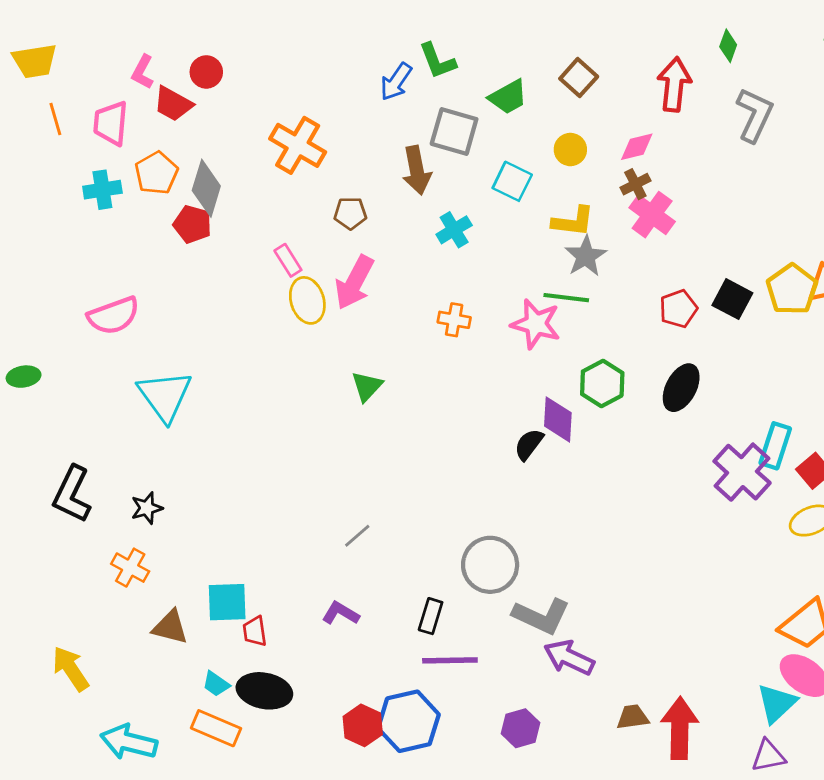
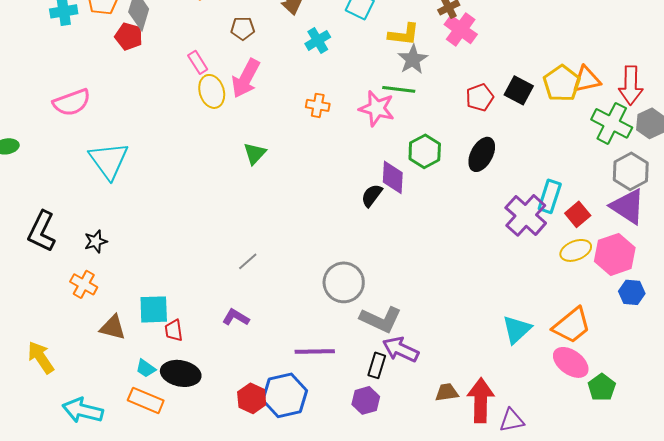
black rectangle: (431, 616) -> (377, 365), moved
cyan triangle: (777, 703) -> (517, 329), moved
purple triangle: (768, 756) -> (512, 420), moved

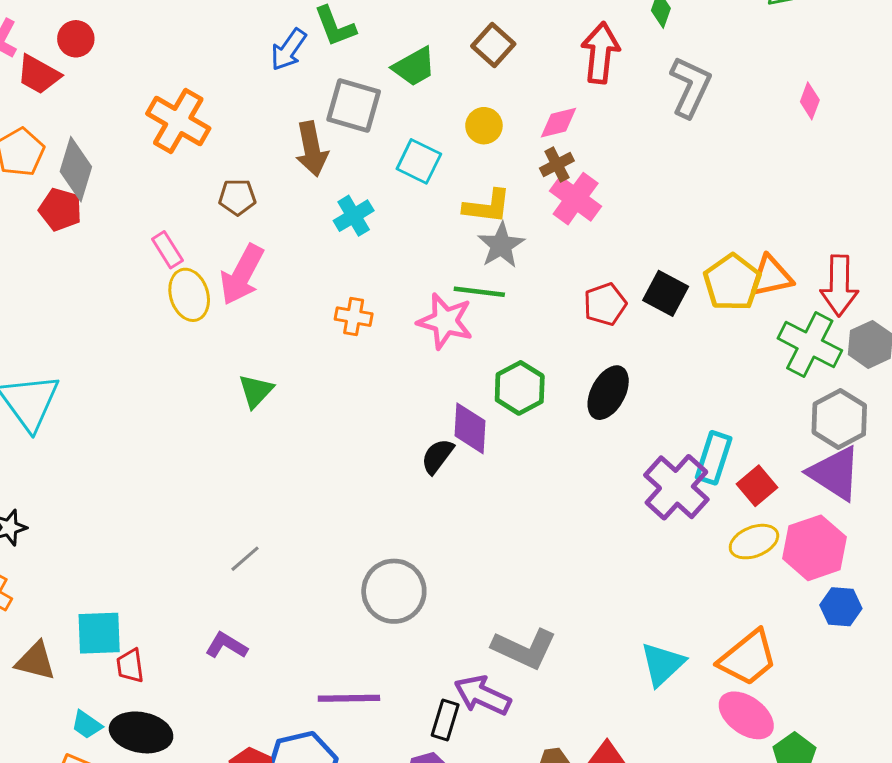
gray L-shape: (381, 319) -> (524, 649), moved

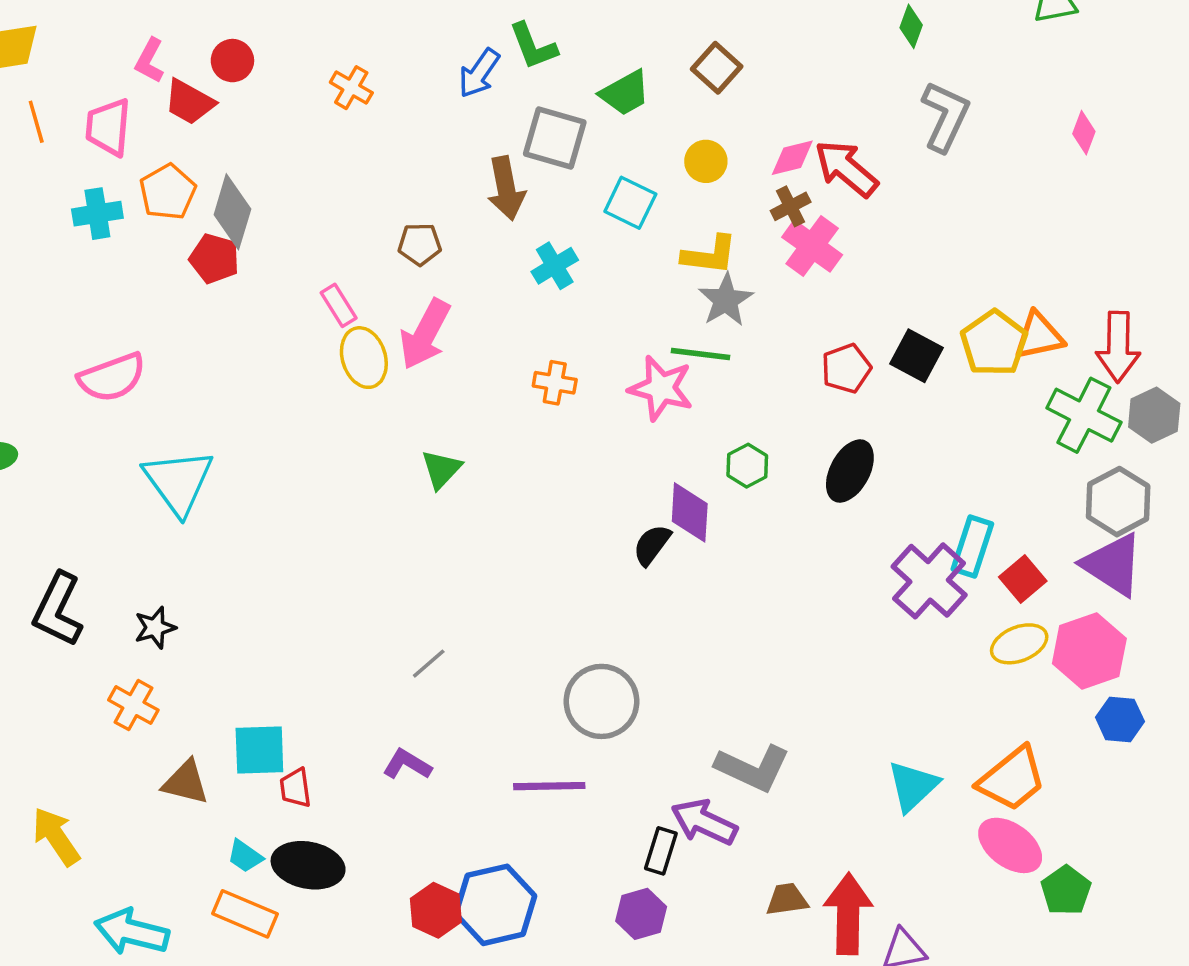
red arrow: (600, 53) -> (846, 169), moved, turned -56
orange cross: (178, 121) -> (351, 88), moved, size x0.6
green hexagon: (520, 388) -> (747, 466), size x0.7
purple line: (349, 698) -> (549, 786), moved

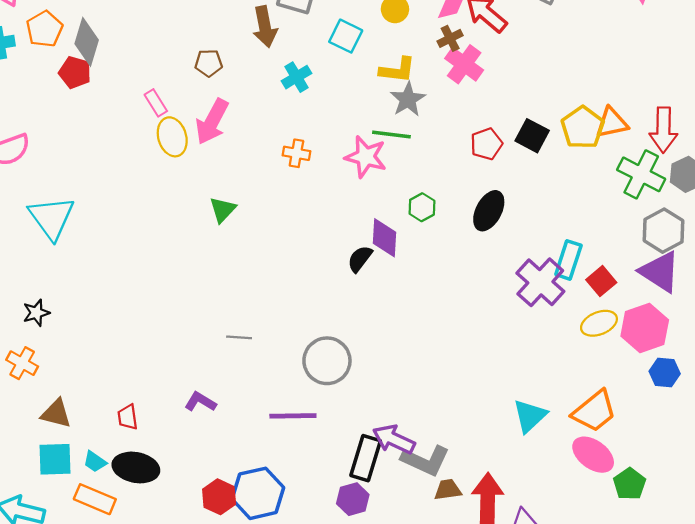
gray line: (429, 664) -> (239, 337), moved, turned 45
cyan square: (259, 750) -> (55, 459), moved
gray L-shape: (753, 768) -> (425, 460), moved
black rectangle: (661, 851) -> (366, 458), size x1.5

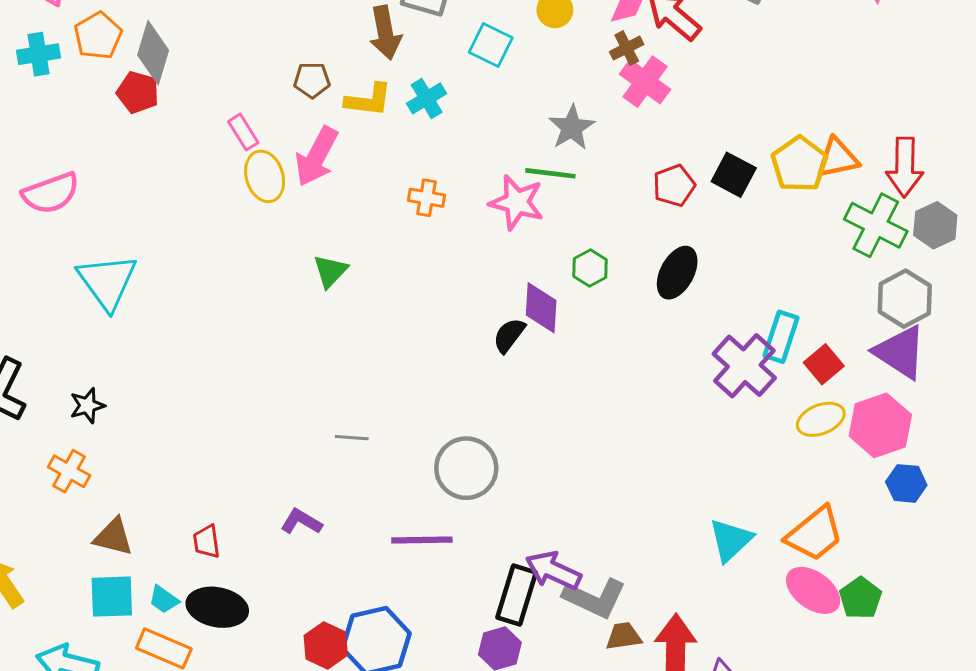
yellow L-shape: (397, 70) -> (368, 100), moved
green pentagon: (629, 484) -> (860, 598), moved

